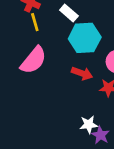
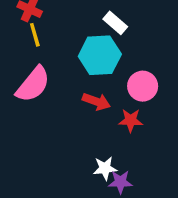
white rectangle: (69, 13) -> (115, 23), moved
purple star: (100, 135) -> (120, 182), turned -30

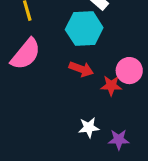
pink circle: (143, 86) -> (129, 71), moved
purple star: (120, 182) -> (119, 140), moved

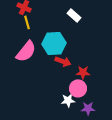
cyan hexagon: (84, 29) -> (54, 43), moved
pink circle: (129, 71) -> (78, 88), moved

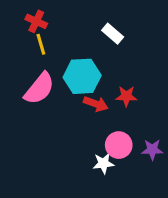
red star: (83, 72) -> (126, 96), moved
purple star: (88, 108) -> (152, 150), moved

